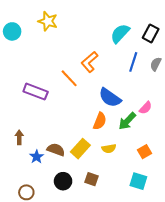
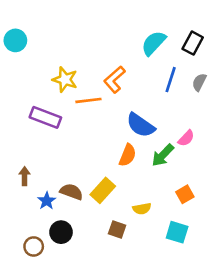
yellow star: (48, 21) -> (65, 80), moved
orange line: (69, 78) -> (88, 100), turned -54
yellow semicircle: (109, 149) -> (142, 209), moved
black circle: (63, 181) -> (61, 232), moved

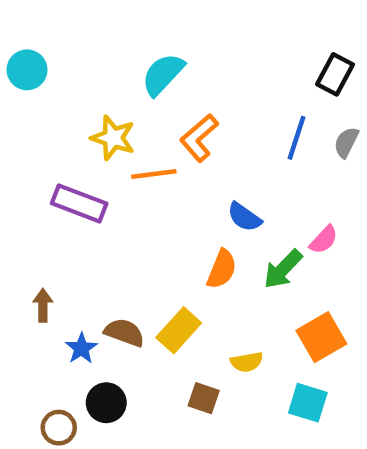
cyan semicircle: (154, 43) -> (163, 74), moved
blue semicircle: (141, 125) -> (244, 217), size x0.7
orange square: (185, 194) -> (321, 337), size x1.5

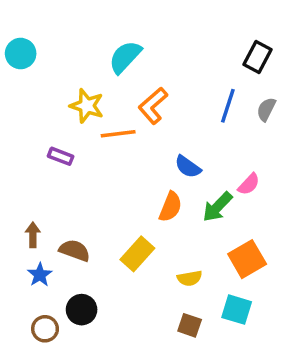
purple rectangle: (79, 203) -> (61, 156), size x0.6
brown semicircle: (124, 333) -> (75, 250), moved
blue star: (81, 348) -> (40, 275), moved
brown square: (204, 398) -> (190, 325), moved

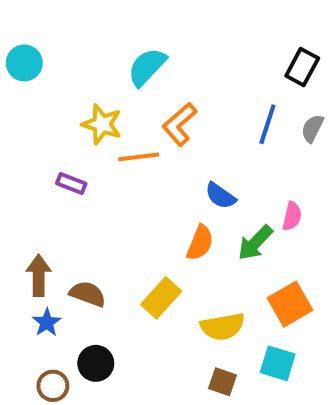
pink semicircle: (249, 184) -> (292, 216), turned -30
brown arrow: (33, 235) -> (39, 275), size x1.4
yellow semicircle: (190, 278) -> (222, 327), size x1.5

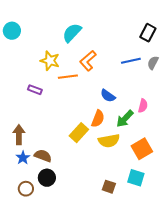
blue line: (267, 124) -> (131, 61), turned 60
brown semicircle: (88, 294) -> (43, 156), moved
yellow rectangle: (161, 298) -> (79, 133), moved
yellow semicircle: (222, 327) -> (109, 141), moved

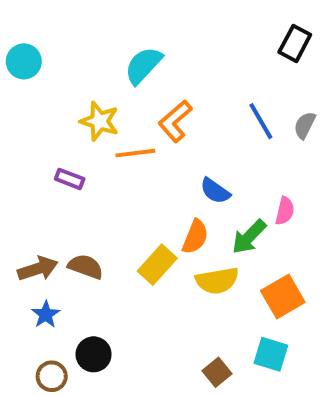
black rectangle: (148, 33) -> (295, 43), moved
blue line: (131, 61) -> (261, 121), turned 72
brown arrow: (19, 135) -> (38, 269), turned 72
brown semicircle: (43, 156) -> (86, 267), moved
brown square: (109, 187) -> (217, 372), turned 32

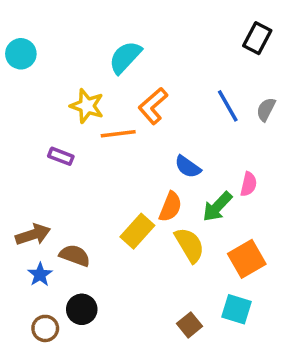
brown semicircle: (86, 267) -> (75, 255), moved
yellow semicircle: (217, 281) -> (189, 245), turned -111

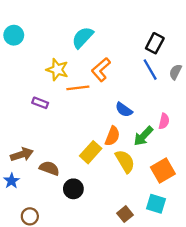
black rectangle: (257, 38) -> (155, 43), moved
blue star: (40, 275) -> (11, 181), moved
black circle: (82, 309) -> (73, 189), moved

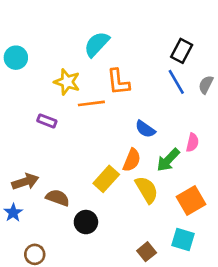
cyan circle: (14, 35) -> (16, 58), moved
orange L-shape: (101, 70) -> (118, 82), turned -55

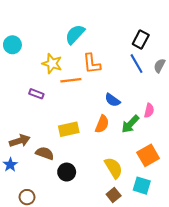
yellow rectangle: (106, 179) -> (69, 129), moved, turned 36
yellow semicircle: (147, 190) -> (114, 168), moved

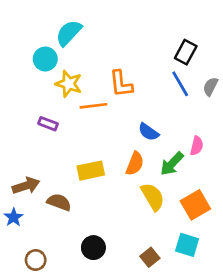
cyan semicircle: (75, 34) -> (69, 33), moved
cyan circle: (12, 45) -> (45, 59), moved
yellow semicircle: (114, 168) -> (153, 197), moved
black circle: (67, 172) -> (93, 248), moved

